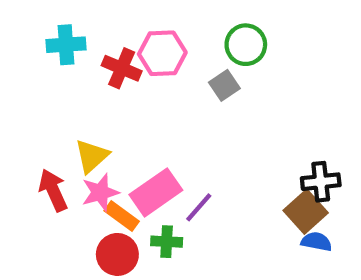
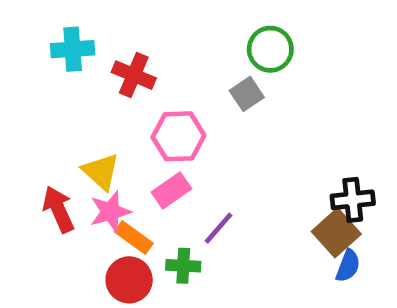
pink hexagon: (162, 53) -> (178, 136), moved
yellow triangle: (92, 156) -> (101, 172), turned -36
pink rectangle: (156, 192) -> (171, 190), moved, size x0.7
blue semicircle: (316, 242) -> (348, 266), turned 100

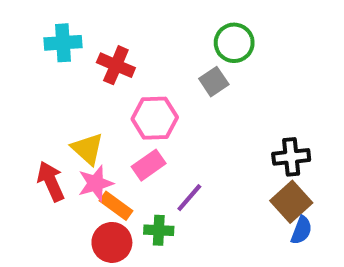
black cross: (353, 200) -> (291, 157), moved

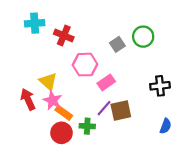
green circle: (234, 43) -> (143, 37), moved
pink rectangle: (149, 165) -> (106, 82), moved
pink star: (96, 183) -> (53, 100), turned -30
brown square: (291, 202) -> (121, 110), moved, turned 30

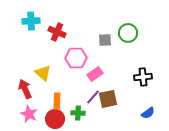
gray square: (117, 44) -> (105, 40), turned 32
pink star: (53, 100) -> (29, 114), moved
orange rectangle: (64, 113) -> (57, 101), turned 56
blue semicircle: (166, 126) -> (148, 113), turned 32

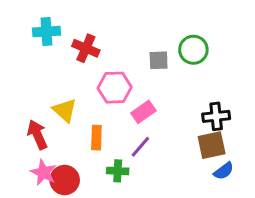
brown square: (108, 99) -> (212, 145), moved
orange rectangle: (57, 101) -> (96, 138), moved
red circle: (55, 119) -> (65, 180), moved

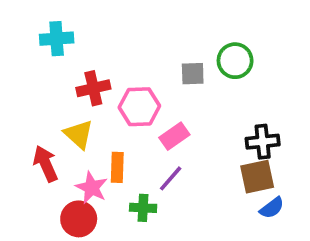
red cross: (86, 48) -> (93, 88), moved, turned -36
pink star: (43, 172) -> (92, 188), moved

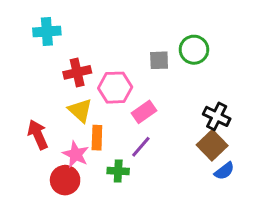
yellow triangle: (79, 134) -> (80, 110), moved
black cross: (263, 142) -> (217, 116), turned 32
brown square: (257, 177) -> (212, 145), turned -32

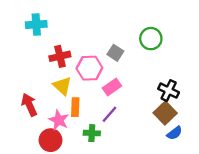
gray square: (159, 60) -> (115, 53), moved, turned 35

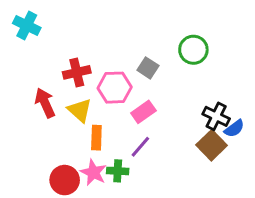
cyan cross: (36, 24) -> (27, 25), moved, turned 30
red arrow: (29, 105) -> (45, 103), moved
pink star: (59, 120) -> (93, 172), moved
blue semicircle: (174, 133) -> (234, 129), moved

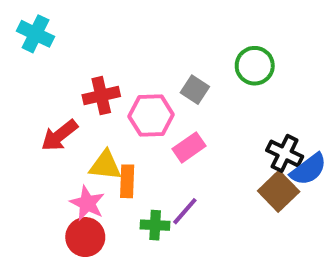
red arrow: (45, 103) -> (59, 135), turned -104
yellow triangle: (80, 110) -> (105, 165), moved, turned -36
blue semicircle: (234, 129) -> (308, 169), size x1.4
purple line: (140, 147) -> (185, 211), moved
pink star: (93, 172) -> (87, 203), moved

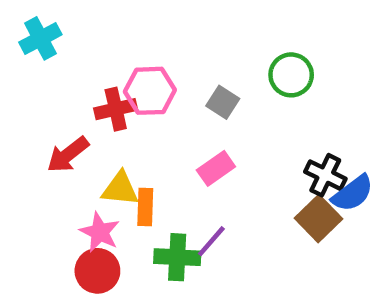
cyan cross: (35, 34) -> (40, 38), turned 36
pink hexagon: (151, 116) -> (150, 91), moved
green cross: (155, 225) -> (177, 257), size x1.4

